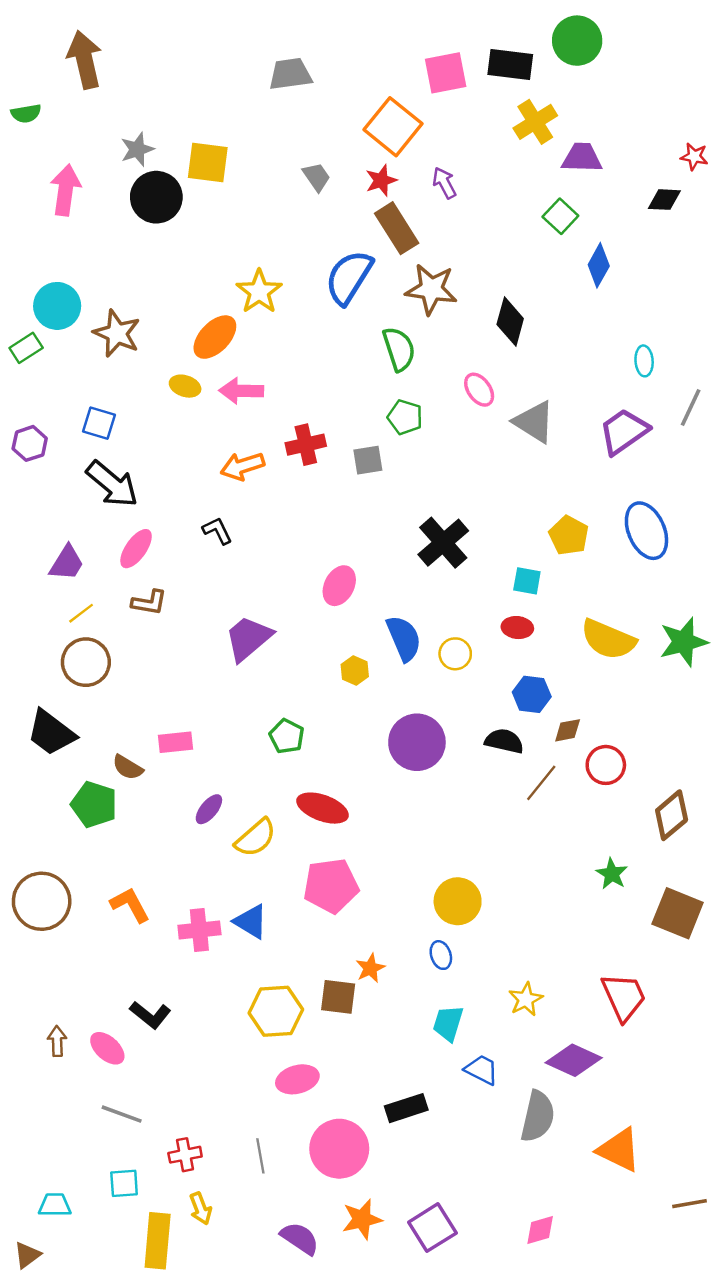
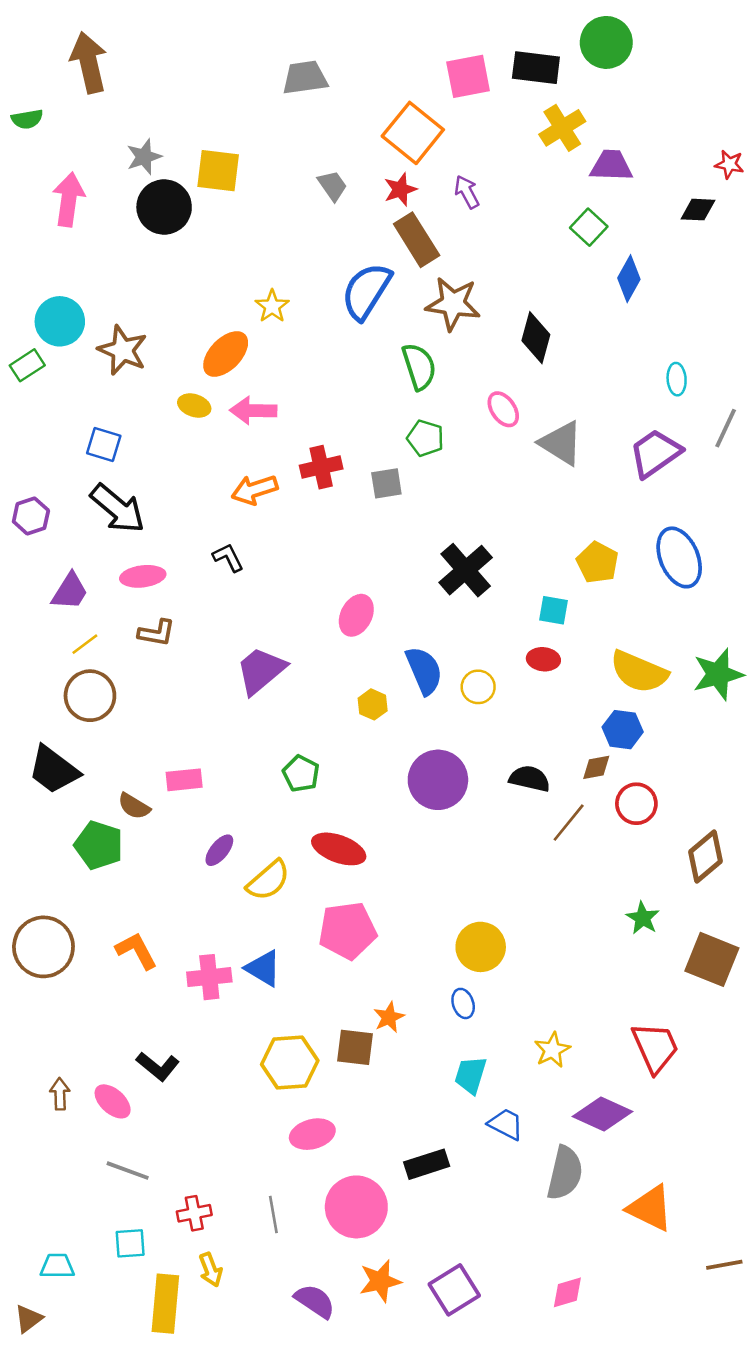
yellow star: (259, 292) -> (272, 306), size x0.7
purple hexagon: (30, 443) -> (31, 516), moved
pink ellipse: (136, 549) -> (143, 576), turned 48
blue hexagon: (532, 694) -> (623, 730), moved

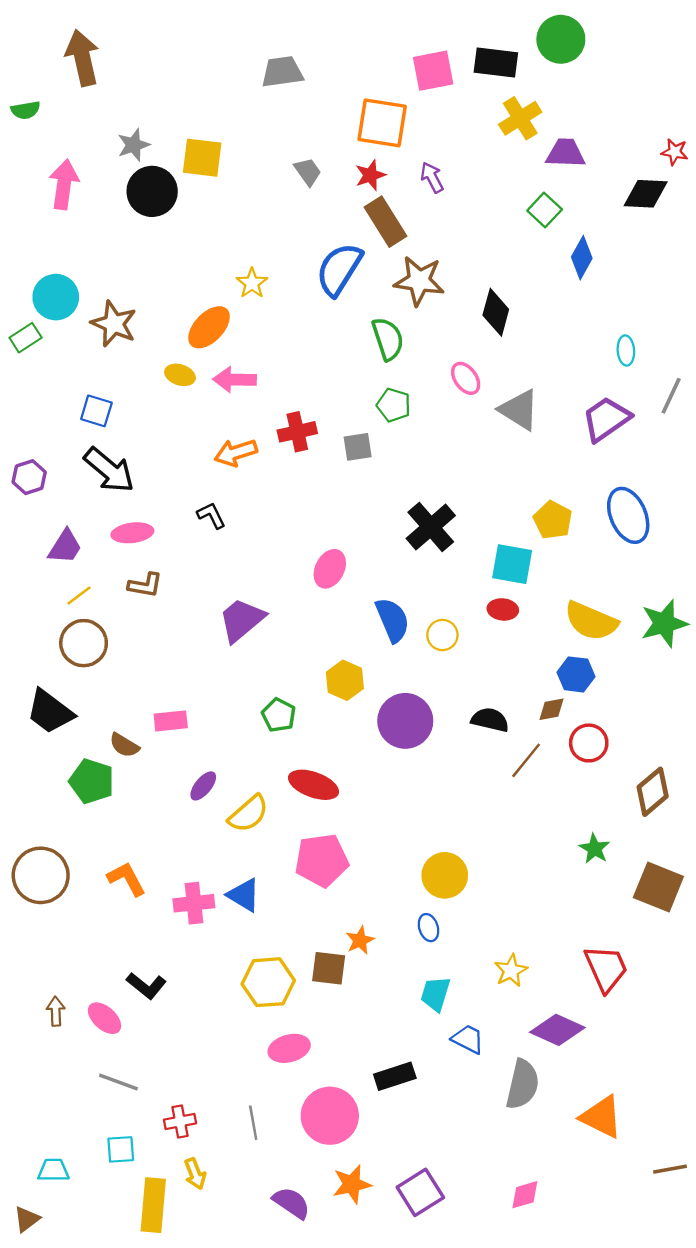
orange square: (413, 133) -> (382, 123), turned -30
black diamond: (698, 210) -> (646, 194), size x1.4
cyan square: (554, 610) -> (512, 564), size x1.5
yellow hexagon: (373, 704) -> (345, 680), moved, size x1.4

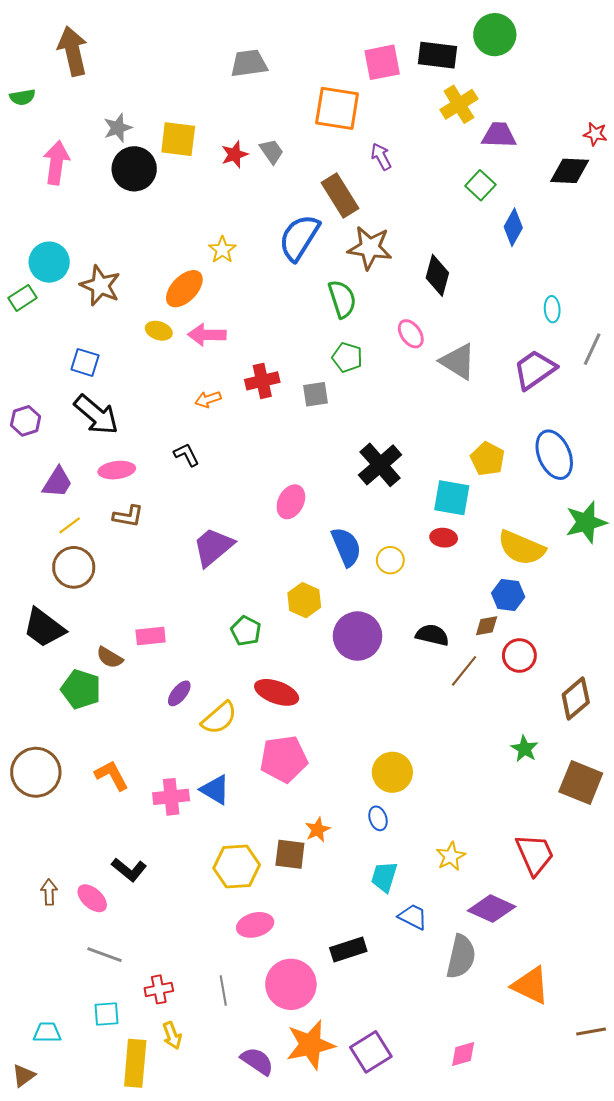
red star: (370, 175) -> (235, 154), moved
orange arrow: (236, 453) -> (208, 399), size x0.7
green star: (664, 623) -> (586, 522), moved
orange star: (352, 1184) -> (310, 1045), size x1.4

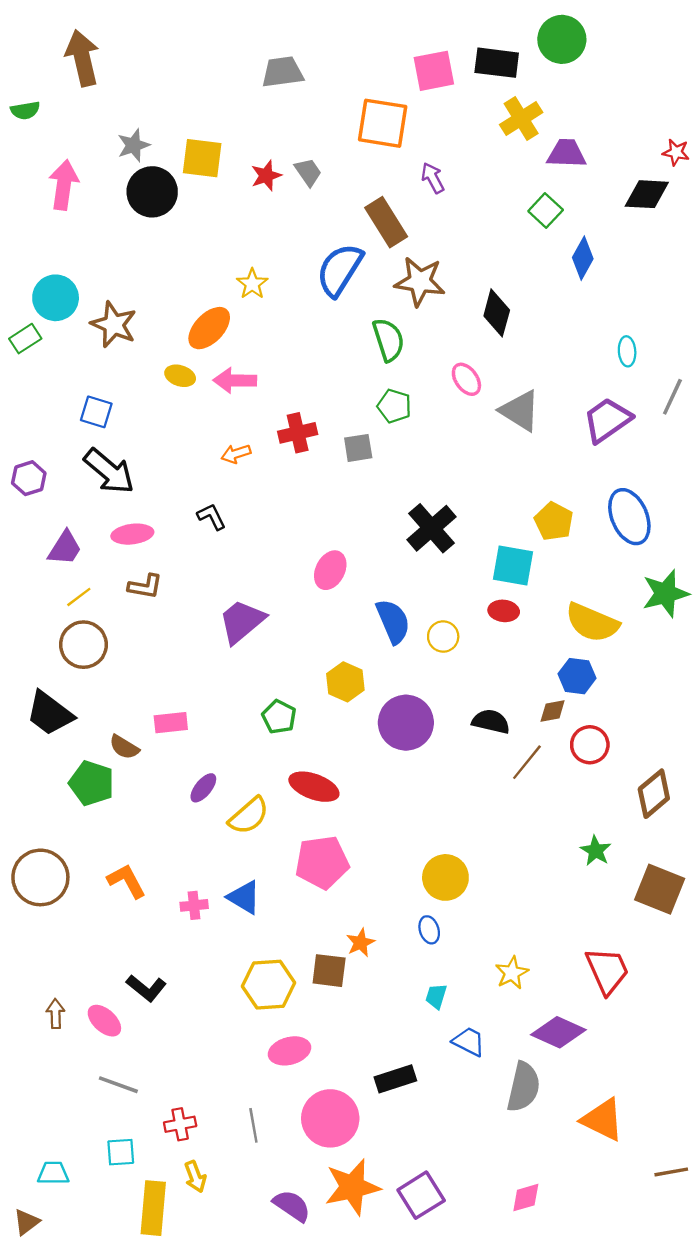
pink cross: (171, 797) -> (194, 905), size x0.7
cyan trapezoid: (384, 877) -> (436, 996), size x0.7

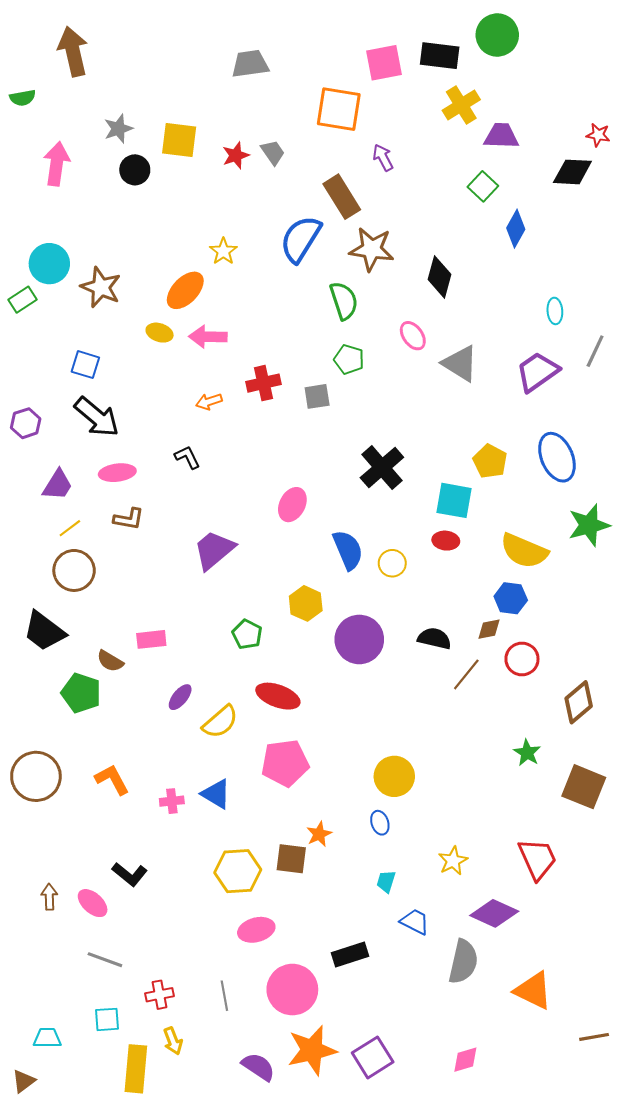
black circle: (152, 192) -> (135, 170), size x0.7

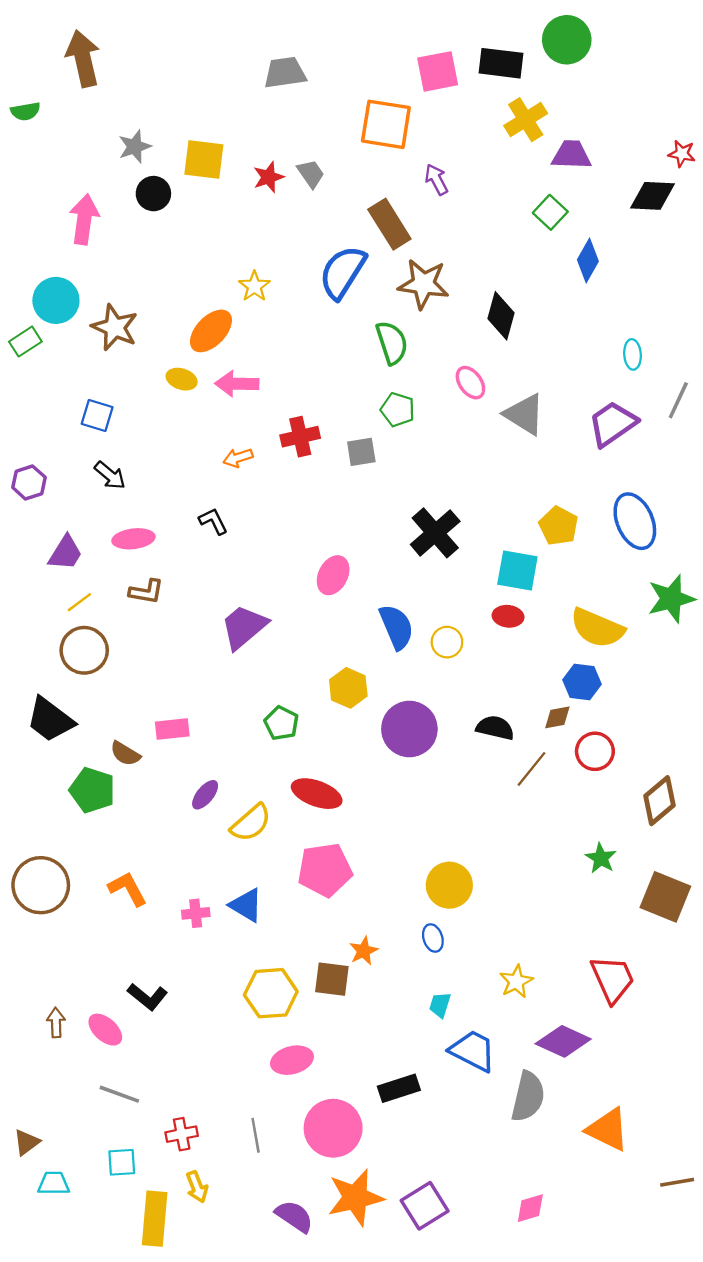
pink arrow: (57, 164) -> (84, 219), moved
black arrow: (97, 417) -> (110, 475), size x0.6
blue trapezoid: (415, 922) -> (473, 1051), size x1.4
brown triangle: (24, 1081) -> (27, 1142), moved

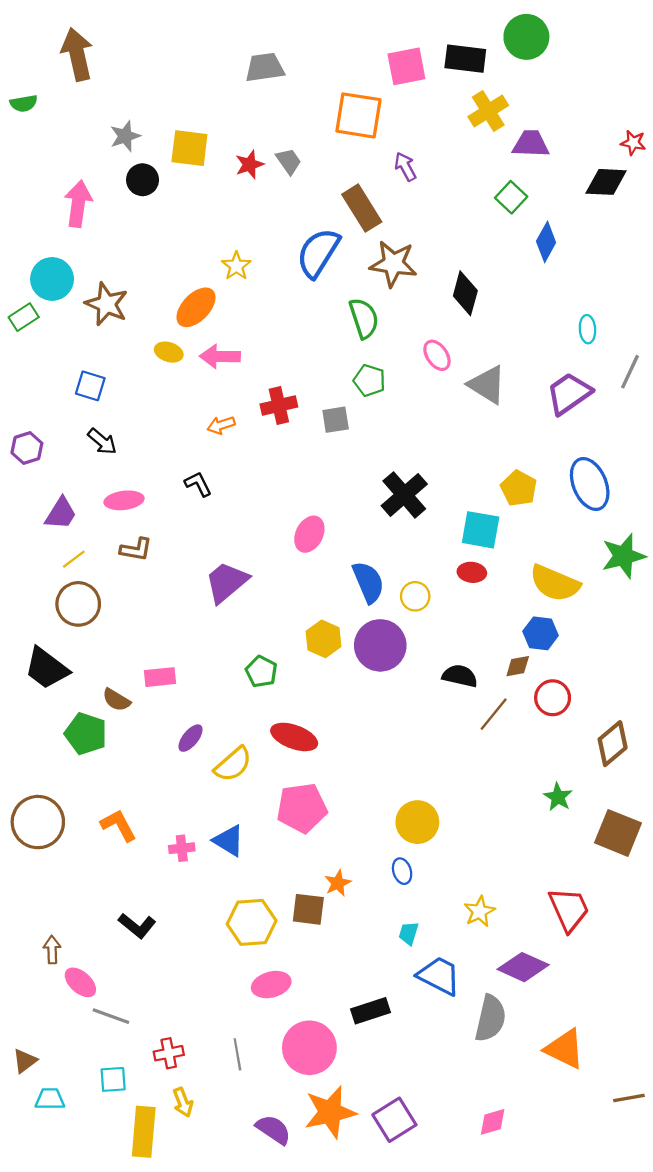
purple circle: (409, 729) -> (380, 645), moved
pink ellipse: (105, 1030) -> (80, 982), moved

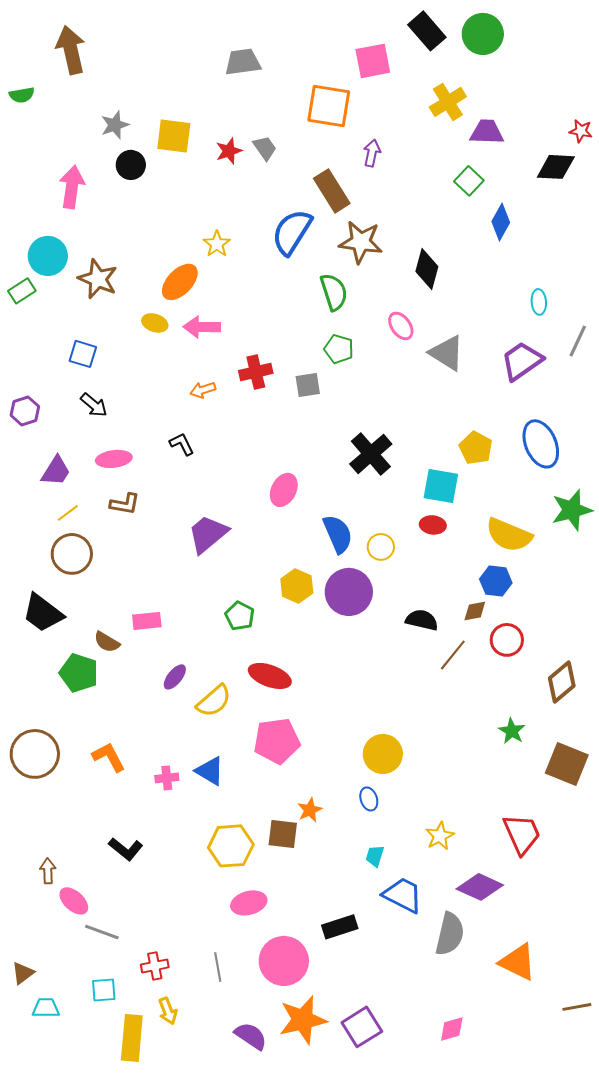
black rectangle: (465, 59) -> (427, 31), moved, turned 42
purple arrow: (405, 167) -> (372, 153), turned 40

